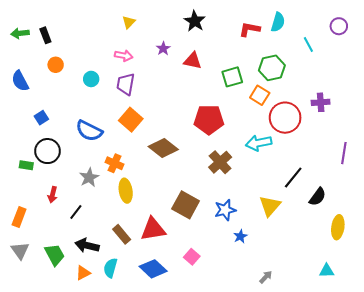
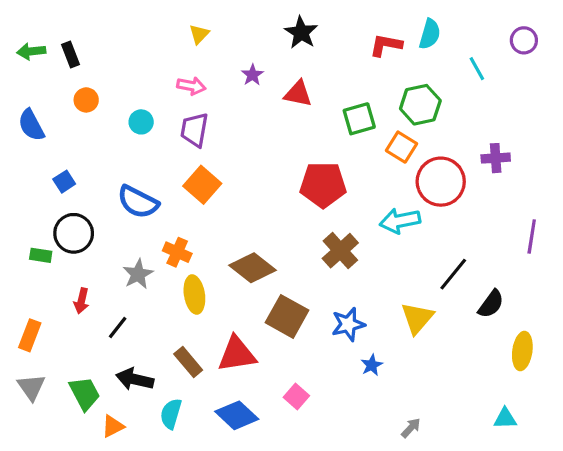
brown diamond: (163, 148) -> (252, 268), moved
orange triangle: (83, 273) -> (113, 426), moved

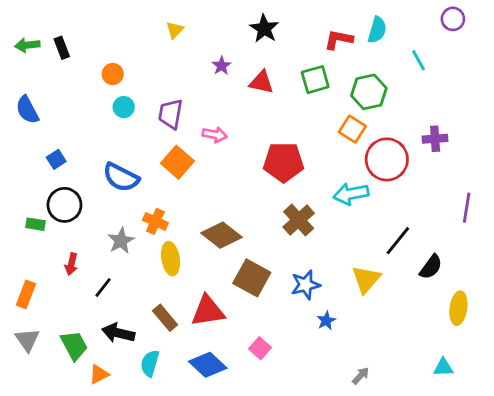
purple circle: (524, 40) -> (453, 19), moved
pink arrow: (191, 86) -> (215, 135), moved
orange circle: (86, 100) -> (113, 74), moved
green square: (359, 119) -> (315, 80), moved

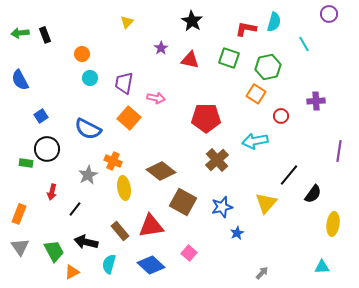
green square: (315, 80) -> (229, 58), turned 35
red circle: (387, 159) -> (281, 116), size x0.5

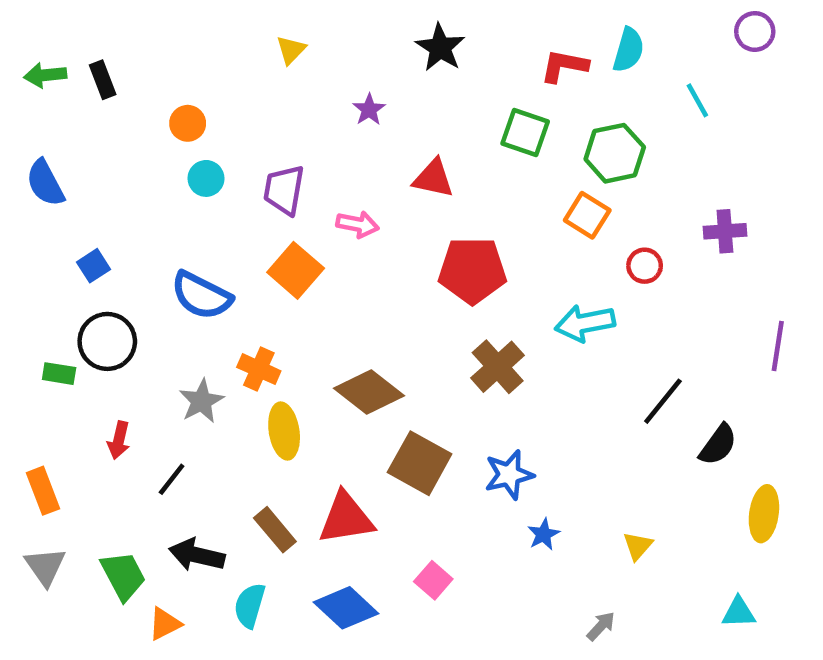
red triangle: (190, 60) -> (433, 178), moved
yellow triangle: (266, 203) -> (638, 546), moved, size x0.6
orange rectangle: (19, 214) -> (43, 491), turned -42

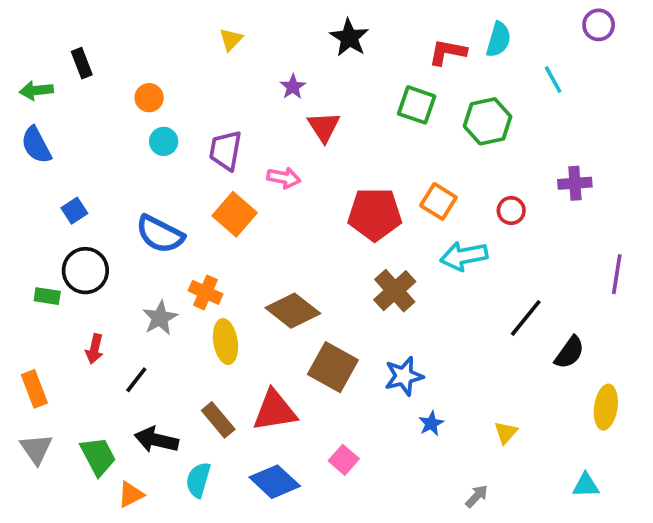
green arrow: (45, 75) -> (36, 90), moved
red triangle: (433, 178) -> (324, 127), moved, turned 45
orange square: (587, 215) -> (438, 201), moved

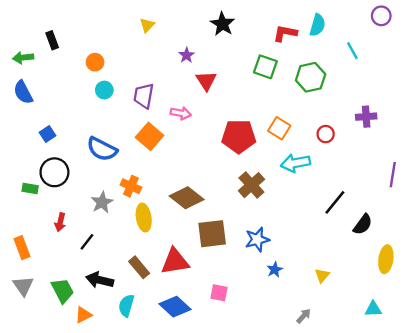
brown square: (333, 367) -> (212, 234), turned -36
pink square: (344, 460) -> (219, 293), turned -30

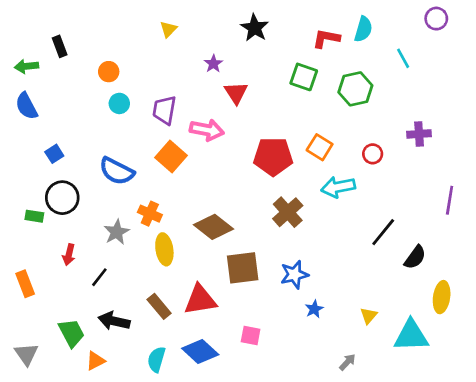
pink arrow: (181, 113) -> (207, 130), size x1.4
gray triangle: (23, 286) -> (26, 354), moved
cyan semicircle: (126, 306) -> (156, 359), moved
cyan triangle: (373, 309) -> (411, 336), moved, size x1.8

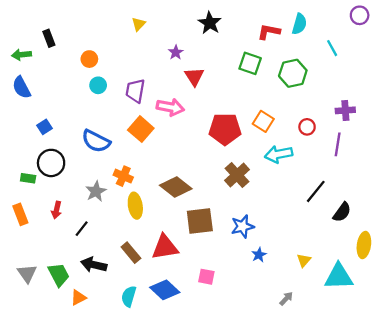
purple line: (450, 200) -> (338, 144), moved
orange rectangle: (25, 284) -> (20, 214), moved
gray triangle: (26, 354) -> (27, 273), moved

